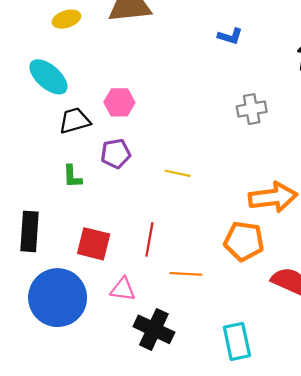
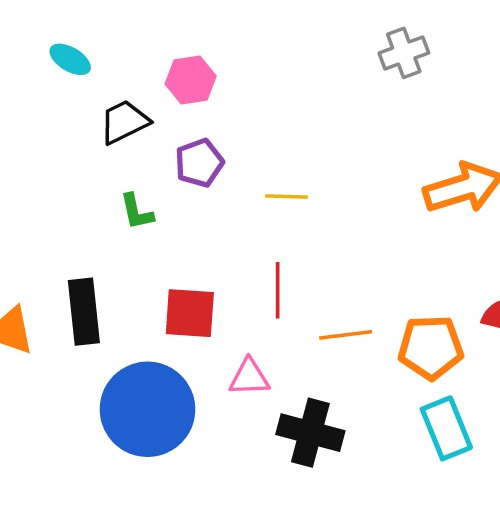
cyan ellipse: (48, 77) -> (70, 59), size x0.6
yellow line: (178, 173) -> (286, 196), moved
orange pentagon: (244, 241) -> (431, 347), moved

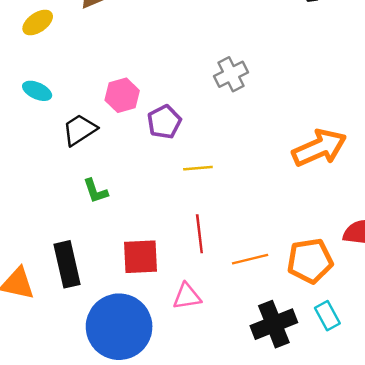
gray cross: (404, 53) -> (231, 74), moved
purple pentagon: (199, 163) -> (164, 122), moved
cyan rectangle: (446, 428) -> (327, 316), size x0.7
black cross: (310, 433) -> (274, 324), moved, turned -30

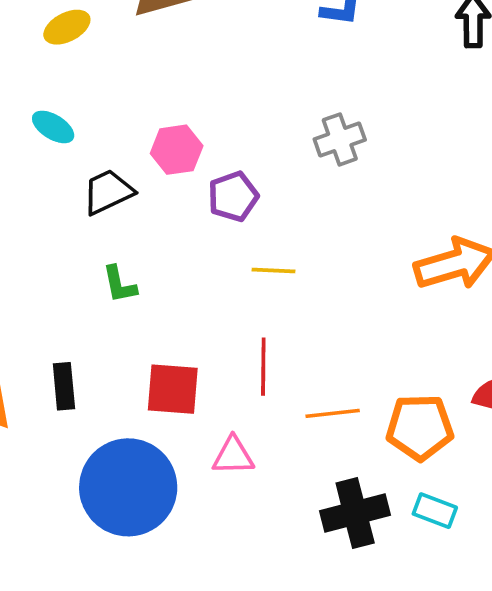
black rectangle: (67, 264) -> (64, 386), size x0.7
cyan rectangle: (327, 316) -> (435, 511), turned -48

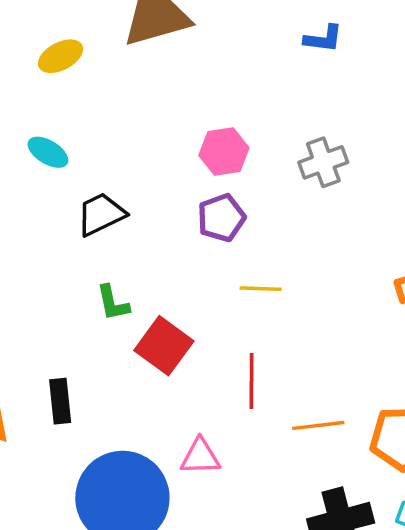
pink hexagon: (177, 150) -> (224, 152), moved
red square: (173, 389) -> (164, 346), moved, turned 32
pink triangle: (233, 456) -> (200, 457), moved

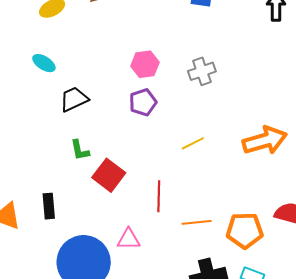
yellow line: (261, 289) -> (193, 143), moved, turned -30

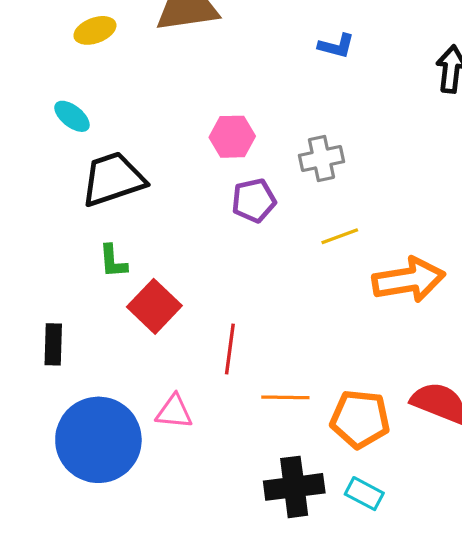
black trapezoid: (74, 99) -> (113, 179), size x1.4
purple pentagon: (143, 102) -> (254, 200), moved
yellow line: (193, 143) -> (340, 236), moved

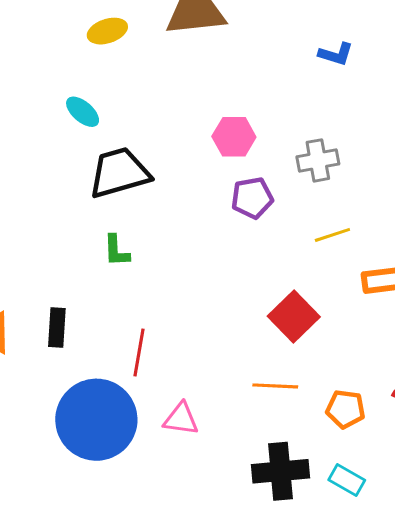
red square: (154, 306) -> (294, 317), moved
red line: (230, 349) -> (139, 353), moved
pink triangle: (174, 412) -> (181, 419), moved
orange pentagon: (360, 419) -> (345, 409), size x0.7

